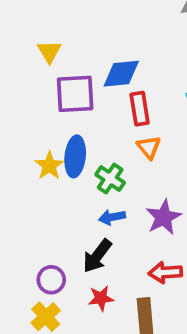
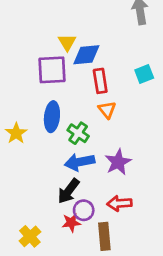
yellow triangle: (49, 52) -> (67, 42), moved
yellow star: (49, 166) -> (16, 133), moved
blue arrow: (112, 217) -> (80, 162), size x1.5
purple circle: (51, 280) -> (84, 210), moved

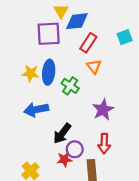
red rectangle: (100, 81) -> (88, 43), turned 42
yellow star: (16, 133) -> (30, 73), moved, turned -30
blue arrow: (80, 162) -> (36, 110), moved
red arrow: (119, 203) -> (104, 144), turned -84

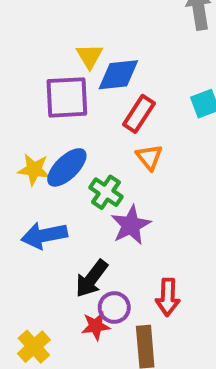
blue ellipse: (49, 72) -> (67, 167), turned 40
purple star: (103, 110) -> (131, 225), moved

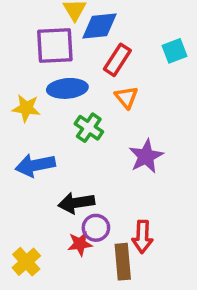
blue ellipse: (67, 167) -> (67, 88), moved, turned 39
purple star: (131, 225) -> (146, 156), moved
black arrow: (92, 279) -> (76, 203), turned 44
red arrow: (168, 297) -> (142, 237), moved

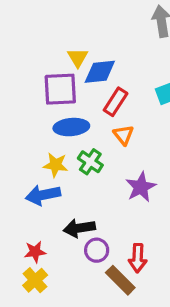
yellow star: (26, 108) -> (56, 165), moved
red star: (80, 244) -> (35, 252), moved
brown rectangle: (123, 262) -> (120, 280), turned -40

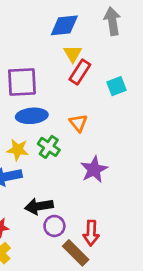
yellow triangle: (78, 58) -> (73, 54), moved
blue diamond: (100, 72) -> (64, 25), moved
red rectangle: (116, 102) -> (80, 72), moved

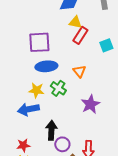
yellow triangle: (73, 54) -> (75, 22), turned -48
black arrow: (39, 206) -> (51, 130), turned 102

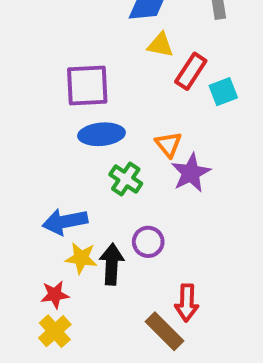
red rectangle: (80, 35) -> (191, 71), moved
yellow star: (36, 90) -> (81, 258), moved
purple star: (90, 104) -> (191, 173), moved
purple circle: (62, 144) -> (148, 242), moved

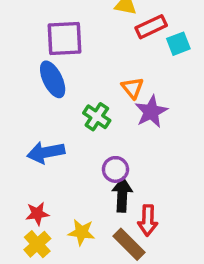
red rectangle: (191, 71) -> (151, 27), turned 32
blue ellipse: (101, 134) -> (53, 79), moved, turned 69
yellow star: (81, 258) -> (81, 232), moved
black arrow: (112, 264) -> (122, 195), moved

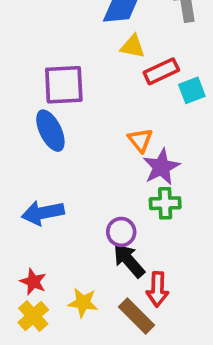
green cross: (97, 117) -> (165, 203), moved, turned -36
black arrow: (122, 195) -> (129, 261), turned -44
red star: (37, 214) -> (33, 282), turned 30

